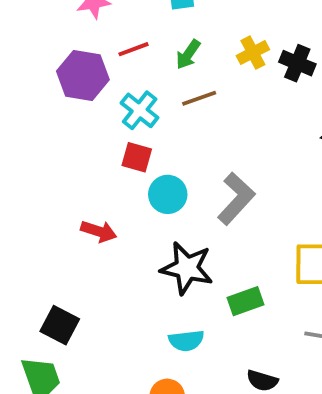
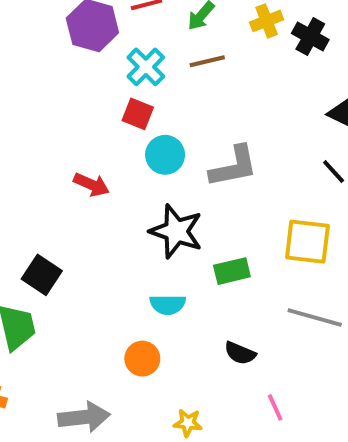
gray L-shape: (236, 199) -> (234, 167), turned 30

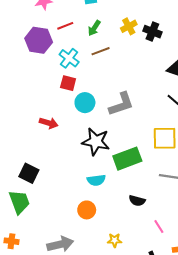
green rectangle: (232, 271) -> (127, 159), size x1.5

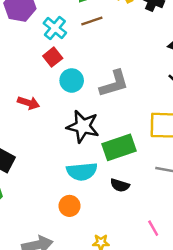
red square: (68, 83) -> (53, 57), turned 35
cyan semicircle: (96, 180) -> (82, 171), size x1.4
black semicircle: (137, 201) -> (120, 185), moved

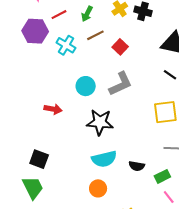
red square: (53, 57) -> (120, 47), moved
green rectangle: (119, 147) -> (162, 176), moved, size x0.6

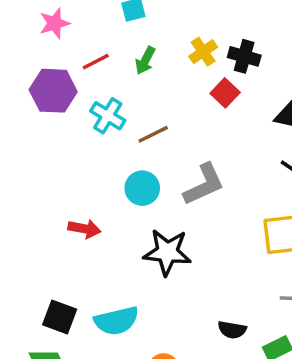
brown line: (95, 35) -> (153, 134), moved
red square: (120, 47) -> (225, 93), moved
cyan semicircle: (104, 159) -> (116, 321), moved

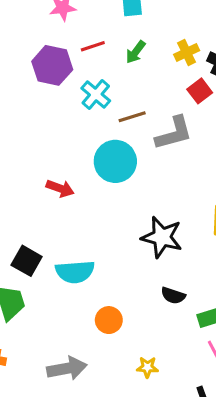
gray L-shape: (204, 184) -> (174, 133), moved
cyan circle: (142, 188) -> (115, 161), size x1.4
black star: (167, 252) -> (162, 237), moved

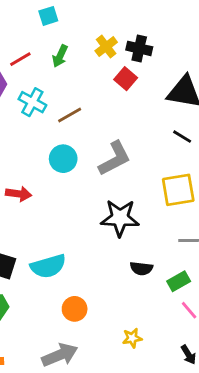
gray L-shape: (174, 133) -> (115, 159), moved
cyan circle: (115, 161) -> (63, 159), size x0.7
orange circle: (109, 320) -> (75, 309), moved

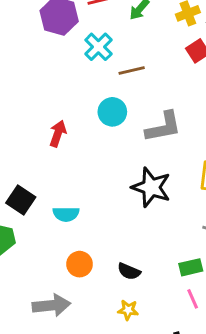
red arrow: (19, 194) -> (58, 134), turned -95
cyan semicircle: (48, 266) -> (66, 214), size x0.7
black semicircle: (141, 268) -> (129, 271), moved

